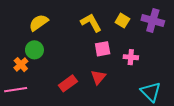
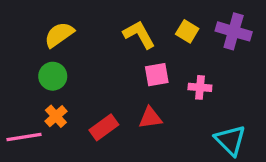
orange cross: (21, 65) -> (56, 116), moved
red triangle: (98, 77) -> (150, 118), turned 42

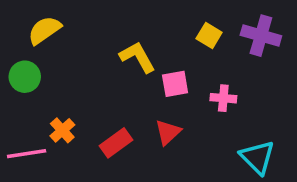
yellow semicircle: (59, 35) -> (44, 30), moved
yellow L-shape: (139, 35) -> (137, 57), moved
green circle: (53, 76) -> (25, 77), moved
red triangle: (150, 118) -> (168, 132), turned -35

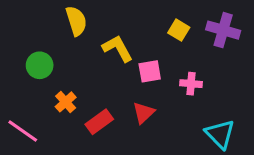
yellow semicircle: (44, 30) -> (76, 21), moved, turned 108
green circle: (25, 77) -> (40, 65), moved
orange cross: (62, 130) -> (66, 102), moved
pink line: (27, 154) -> (23, 131), turned 44

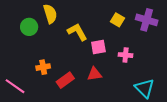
green circle: (40, 65) -> (29, 27), moved
orange cross: (66, 102) -> (43, 67), turned 32
red triangle: (144, 113) -> (94, 74), turned 35

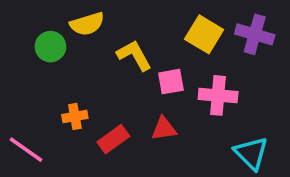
yellow semicircle: (50, 14) -> (87, 24), turned 90
yellow square: (118, 20) -> (204, 34), size x1.5
pink cross: (126, 55) -> (218, 95), size x1.5

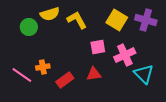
yellow L-shape: (134, 55) -> (77, 20), moved
pink cross: (218, 95) -> (125, 55), turned -30
pink line: (26, 150) -> (22, 75), moved
cyan triangle: (251, 153) -> (144, 74), moved

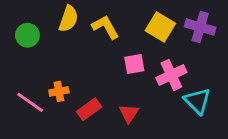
yellow semicircle: (50, 14) -> (69, 19), turned -54
green circle: (29, 27) -> (27, 35), moved
red triangle: (94, 74) -> (129, 113), moved, turned -49

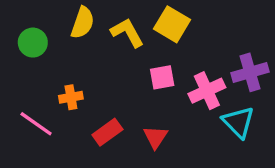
yellow square: (160, 27) -> (172, 24), moved
purple cross: (200, 27) -> (250, 72), moved, turned -32
orange cross: (59, 91) -> (71, 97), moved

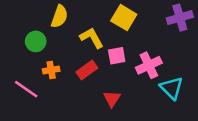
yellow L-shape: (127, 33) -> (92, 38), moved
green circle: (33, 43) -> (36, 41), moved
purple cross: (250, 72) -> (180, 18), moved
red rectangle: (107, 132) -> (87, 70), moved

